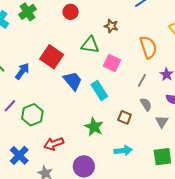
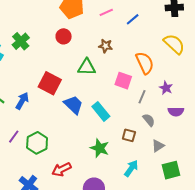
pink square: (112, 63) -> (123, 81), moved
gray triangle: (162, 122) -> (158, 146), moved, turned 32
cyan arrow: (123, 150) -> (131, 168), turned -42

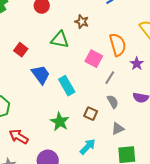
red square: (50, 83) -> (21, 50), size x0.6
purple star: (166, 88) -> (137, 64), moved
red arrow: (62, 169) -> (19, 137), turned 48

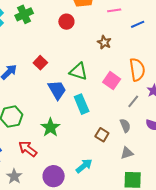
green triangle: (60, 40) -> (78, 71), moved
gray line: (110, 78) -> (133, 101), moved
green star: (60, 122) -> (50, 127), moved
cyan arrow: (88, 147) -> (84, 166), moved

